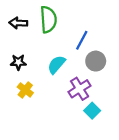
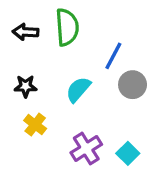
purple cross: (80, 89) -> (86, 149), moved

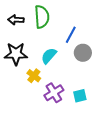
black star: (26, 86) -> (16, 54), size x1.6
yellow cross: (35, 125) -> (34, 76), moved
cyan square: (128, 153) -> (80, 96), turned 32

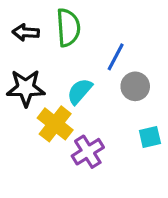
yellow cross: (34, 76) -> (55, 124), size x1.5
cyan square: (80, 96) -> (150, 137), moved

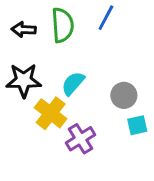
blue line: (116, 57) -> (106, 18), moved
gray circle: (135, 86) -> (124, 95), moved

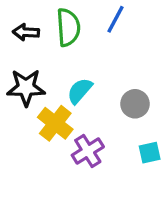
cyan square: (137, 125) -> (150, 153), moved

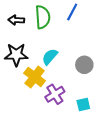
cyan square: (150, 153) -> (83, 104), moved

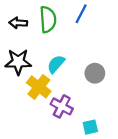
purple cross: (55, 94) -> (62, 106), turned -30
cyan square: (83, 104) -> (90, 127), moved

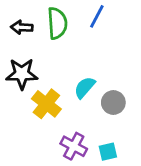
cyan semicircle: (56, 64) -> (85, 87), moved
gray circle: (95, 73) -> (113, 102), moved
purple cross: (62, 106) -> (74, 146), moved

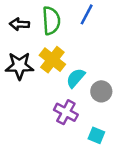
yellow cross: (46, 104) -> (52, 60), moved
purple cross: (74, 146) -> (66, 112), moved
cyan square: (108, 152) -> (96, 135), turned 35

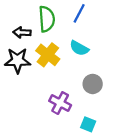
black arrow: (19, 24) -> (22, 32), moved
cyan semicircle: (76, 78) -> (79, 48), moved, turned -102

